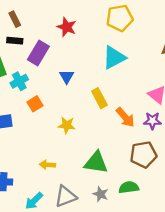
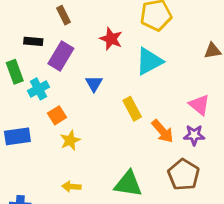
brown rectangle: (15, 19) -> (64, 15), moved
red star: (67, 27) -> (111, 39), moved
yellow star: (67, 125) -> (70, 140), moved, turned -30
brown pentagon: (143, 155) -> (184, 175), turned -30

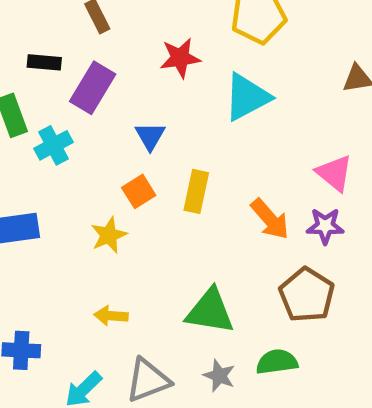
red star: (111, 39) -> (180, 58), turned -30
yellow rectangle: (132, 109) -> (196, 191), moved, turned 40
orange square: (57, 115) -> (139, 191), moved

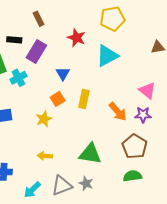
red star: (180, 58) -> (77, 38), turned 30
green semicircle: (277, 362) -> (132, 176), moved
gray star: (219, 376) -> (86, 183), moved

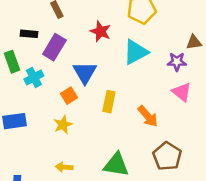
blue triangle: (63, 74) -> (85, 73), size x1.5
orange square: (58, 99) -> (69, 96), moved
purple star: (143, 115) -> (177, 62), moved

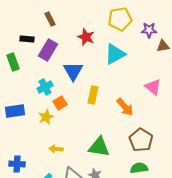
purple star: (177, 62) -> (149, 30), moved
cyan cross: (34, 77) -> (45, 87), moved
orange square: (69, 96) -> (60, 103), moved
yellow star: (63, 125) -> (46, 117), moved

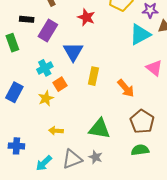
cyan triangle: (115, 54) -> (140, 35), moved
blue rectangle: (15, 111) -> (14, 92), turned -54

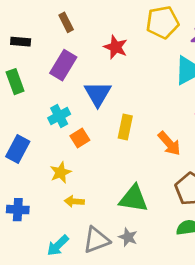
black rectangle: (27, 19) -> (21, 42), moved
yellow star: (46, 98) -> (61, 172), moved
blue cross: (16, 146) -> (18, 210), moved

